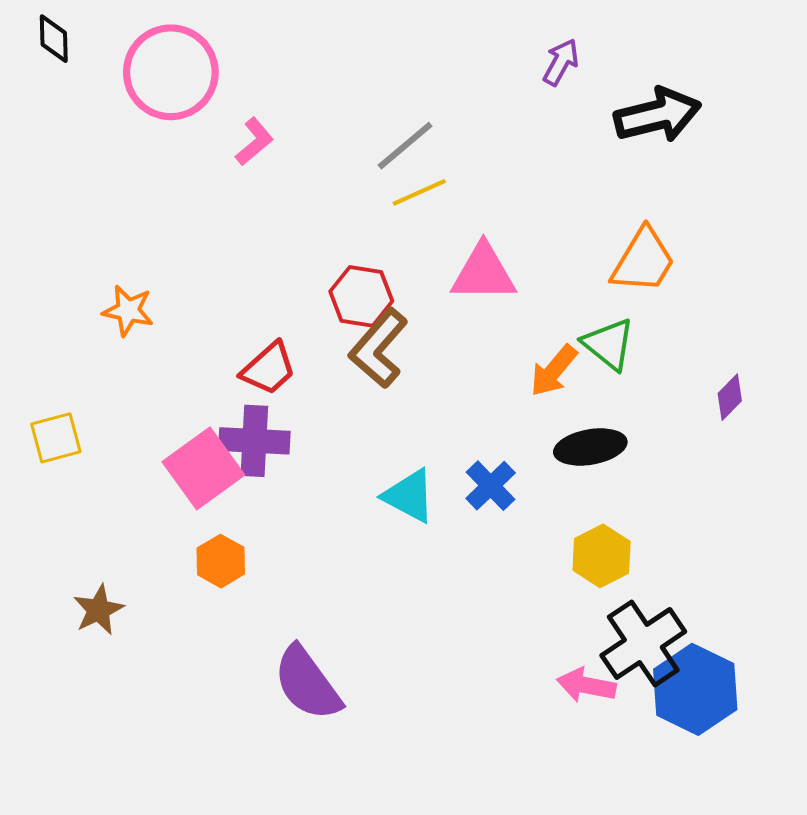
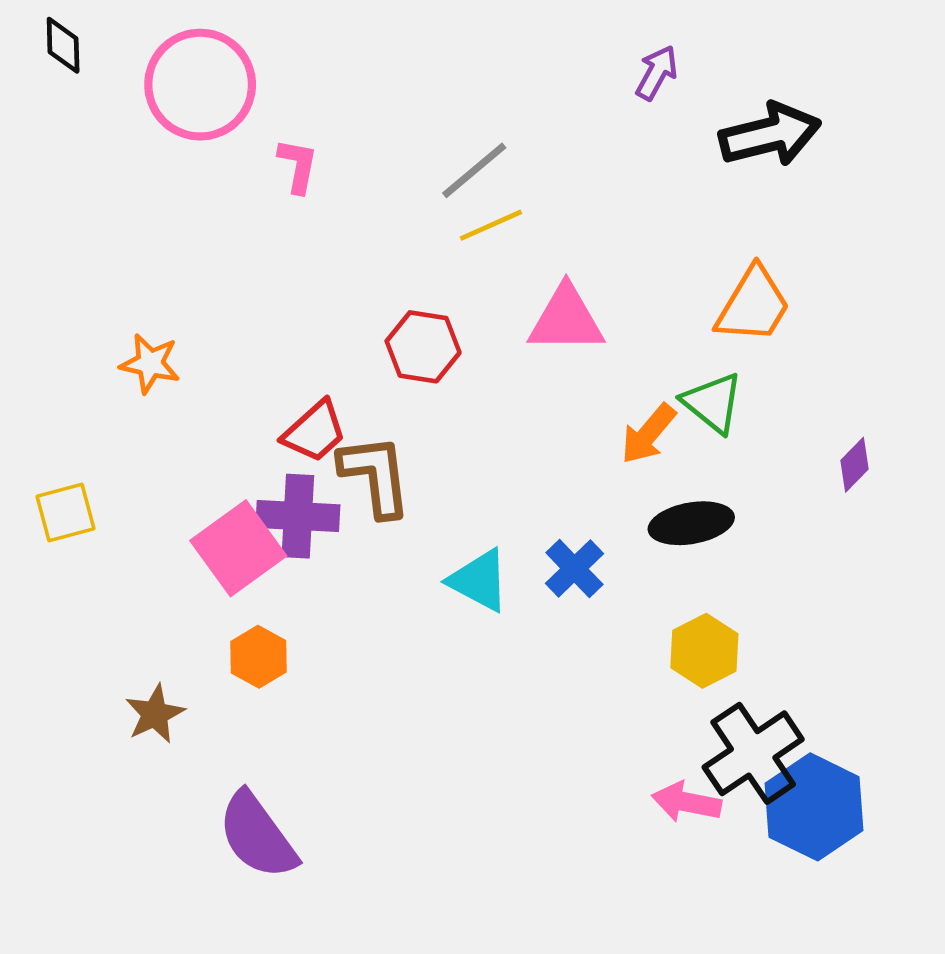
pink L-shape: (254, 142) -> (298, 166), turned -39
brown L-shape: (379, 348) -> (375, 476), moved, turned 132
brown star: (99, 610) -> (155, 714), moved
purple semicircle: (307, 683) -> (257, 836), moved

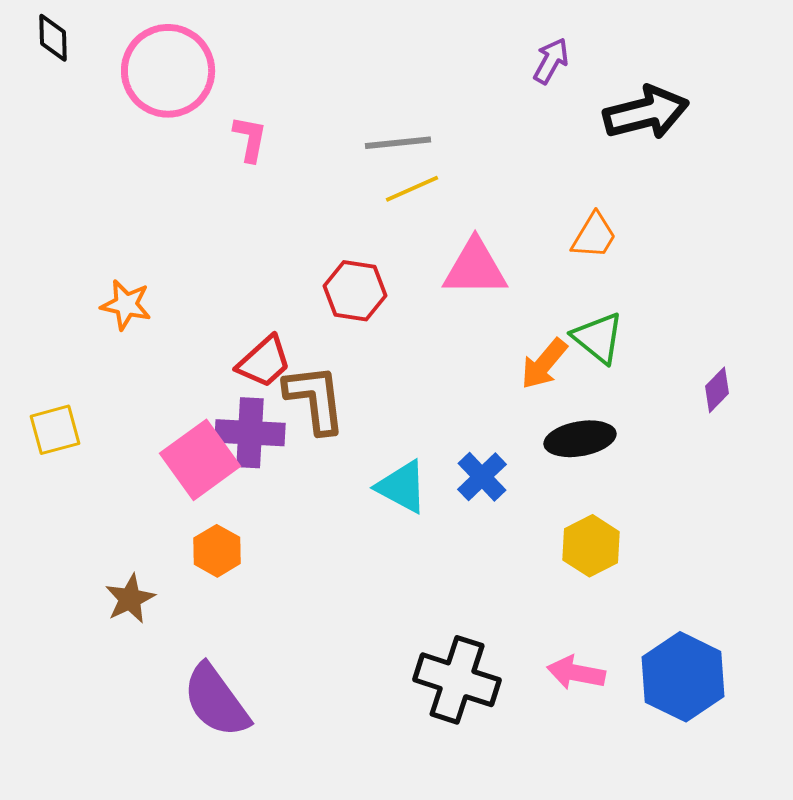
gray line: (474, 170) -> (398, 143), turned 34
orange trapezoid: (753, 305) -> (594, 236), moved, size x0.7
black cross: (753, 753) -> (457, 680), moved, turned -38

